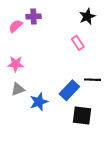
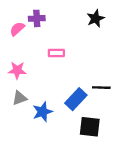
pink rectangle: (78, 43) -> (56, 53), moved, turned -56

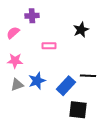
black star: (96, 18) -> (81, 30), moved
pink semicircle: (17, 29) -> (13, 33), moved
blue star: (43, 112) -> (37, 81), moved

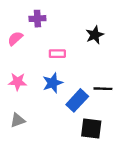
pink star: (15, 61) -> (18, 82), moved
blue star: (37, 81) -> (53, 83), moved
gray triangle: (17, 85) -> (18, 120), moved

